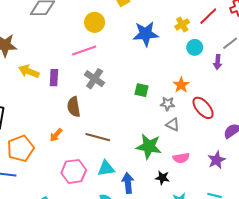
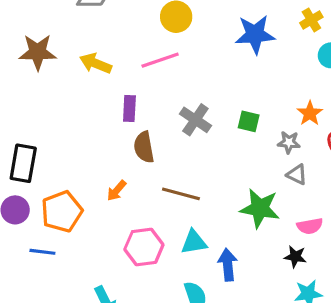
yellow arrow: (29, 71) -> (96, 63), moved
purple rectangle: (54, 78) -> (129, 108), moved
gray cross: (95, 79) -> (195, 120), moved
black star: (162, 178) -> (295, 257), moved

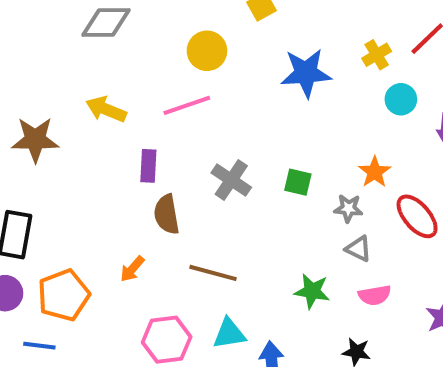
brown star: (38, 52) -> (35, 140), moved
green star: (260, 208) -> (312, 291), size x0.7
pink semicircle: (310, 226) -> (375, 295), moved

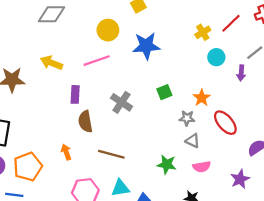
blue star: (306, 73) -> (146, 46), moved
green square: (298, 182) -> (164, 92), moved, turned -35
orange arrow: (132, 269) -> (66, 152), turned 119

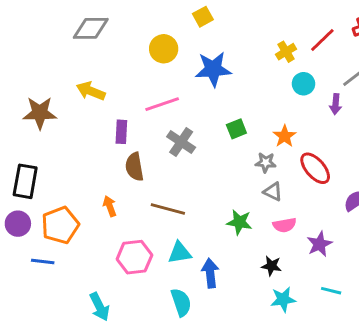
pink line: (97, 61) -> (162, 104), moved
purple star: (240, 179) -> (320, 244), moved

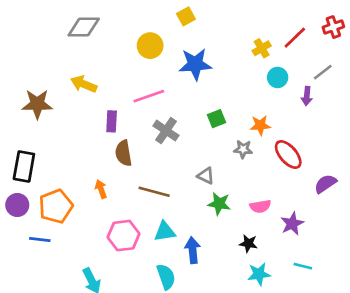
orange star: (285, 136) -> (260, 125), turned 30
gray triangle: (273, 192) -> (206, 176), moved

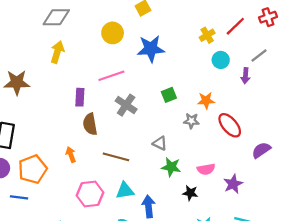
yellow arrow: (84, 84) -> (57, 52), moved, turned 85
black star: (248, 243) -> (190, 193), moved

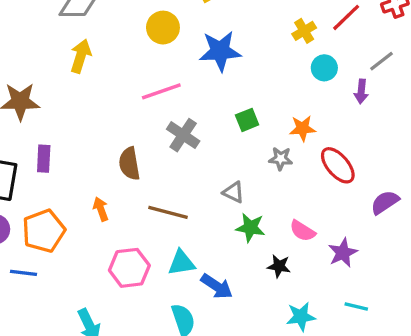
purple rectangle: (80, 97) -> (44, 159), moved
pink semicircle: (206, 169) -> (302, 231), turned 42
blue arrow: (149, 206) -> (217, 286), turned 130

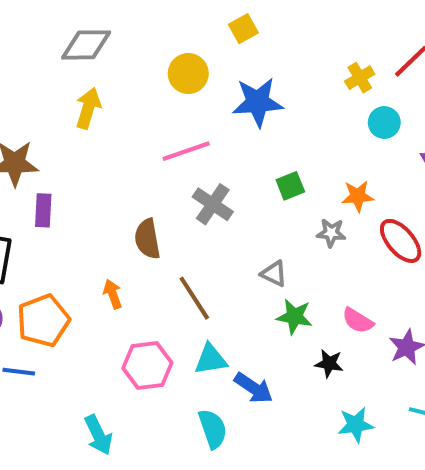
purple rectangle: (44, 159) -> (43, 210), moved
brown line: (168, 212) -> (194, 298), turned 42

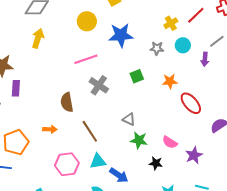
gray star: (331, 233) -> (157, 48), moved
orange arrow: (113, 294) -> (50, 129), turned 112

